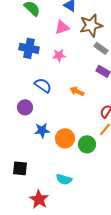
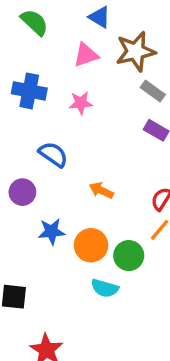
orange arrow: (77, 91) -> (101, 190), moved
cyan semicircle: (64, 179) -> (105, 288), moved

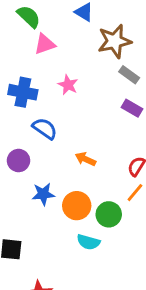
pink triangle: (86, 55) -> (45, 44), moved
blue cross: (29, 91) -> (23, 92), moved
pink star: (81, 103) -> (68, 85), turned 30

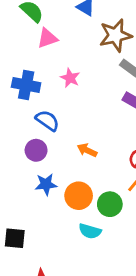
purple circle: (19, 161) -> (36, 150), moved

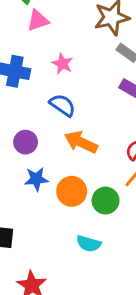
blue semicircle: (47, 120) -> (62, 105), moved
orange arrow: (87, 150) -> (81, 142), size x1.5
cyan semicircle: (90, 231) -> (89, 244), moved

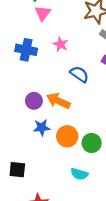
pink triangle: (38, 21) -> (43, 13), turned -35
blue semicircle: (62, 105) -> (79, 74), moved
orange arrow: (81, 142) -> (58, 101), moved

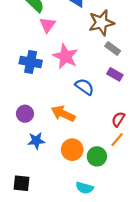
pink star: (61, 44) -> (65, 56), size x1.6
purple circle: (34, 101) -> (25, 114), moved
blue star: (42, 127) -> (36, 141), moved

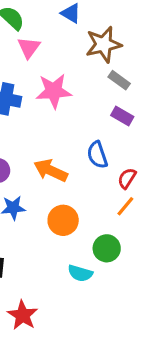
pink star: (65, 56) -> (54, 91), turned -30
blue semicircle: (85, 87) -> (97, 155), moved, turned -144
green circle: (97, 156) -> (107, 248), moved

